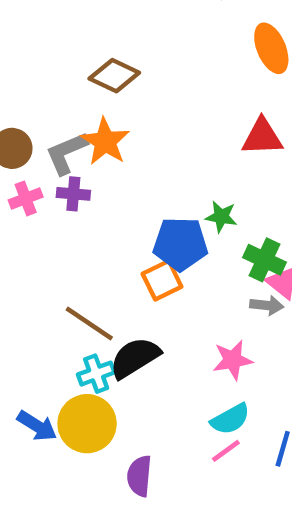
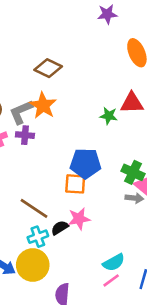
green star: (221, 217) -> (109, 116), moved
orange square: (162, 280) -> (75, 184), turned 30
black semicircle: (135, 358) -> (60, 228), size x0.6
pink star: (233, 360) -> (79, 219), moved

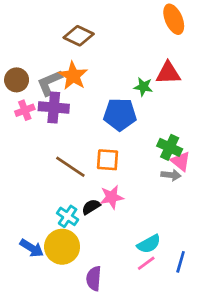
purple cross: (25, 135) -> (54, 107), size x1.5
blue pentagon: (85, 163) -> (120, 114), moved
brown line: (34, 208) -> (70, 167), moved
cyan cross: (38, 237) -> (68, 216), turned -36

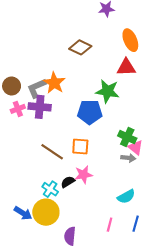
brown diamond: (79, 36) -> (80, 47), moved
red triangle: (168, 73) -> (126, 67), moved
green star: (143, 87) -> (107, 91), size x1.6
cyan semicircle: (149, 244) -> (126, 196), moved
pink line: (146, 263) -> (110, 225), turned -40

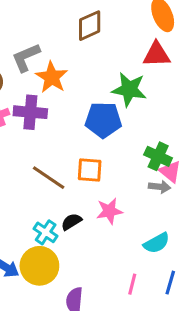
brown diamond: (80, 47) -> (90, 26), turned -50
gray L-shape: (37, 88) -> (26, 57), moved
pink star: (83, 175) -> (109, 211), moved

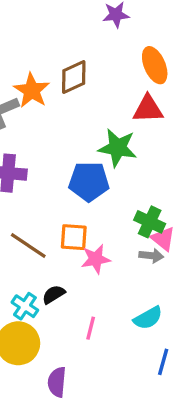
orange star: (52, 77) -> (32, 90), moved
pink star: (109, 211) -> (96, 259), moved
pink line: (132, 284) -> (91, 328), moved

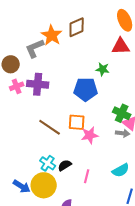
green star: (118, 148) -> (103, 69), size x0.6
black semicircle: (54, 294) -> (65, 165), moved

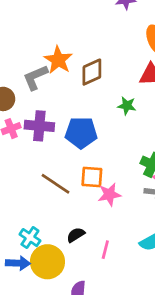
brown diamond: (77, 27) -> (92, 72), moved
blue pentagon: (86, 89) -> (81, 133), moved
cyan cross: (48, 163) -> (30, 238), moved
blue arrow: (22, 186) -> (18, 263), turned -30

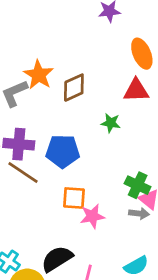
brown line: (56, 184) -> (23, 172), moved
black semicircle: (76, 235) -> (57, 259), size x1.6

